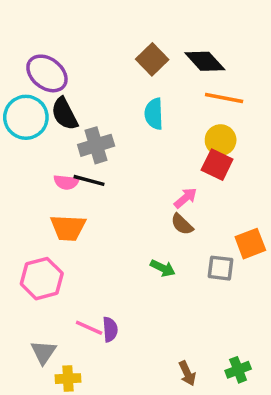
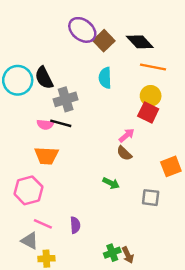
purple ellipse: (47, 73) -> (82, 30), moved
gray square: (221, 268) -> (151, 198), moved
pink line: (89, 328) -> (43, 224), moved
gray triangle: (43, 352) -> (30, 241), turned -36
green cross: (238, 370) -> (112, 253), moved

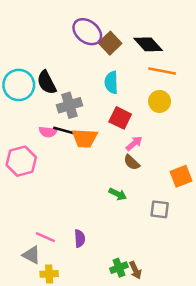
red square: (148, 113) -> (120, 118), moved
orange trapezoid: (46, 156) -> (85, 138), moved
pink hexagon: (28, 190) -> (21, 161), moved

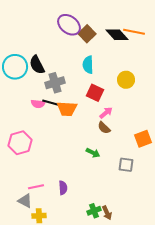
orange line: (162, 71) -> (134, 32), moved
pink hexagon: (21, 161) -> (20, 143), moved
pink line: (45, 237) -> (36, 187), turned -35

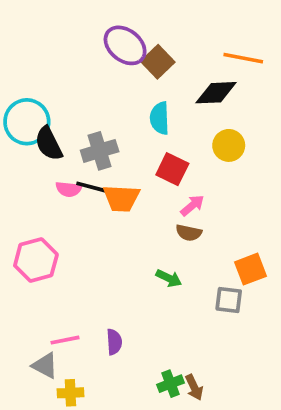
black diamond: (117, 35) -> (216, 93), moved, turned -50
black semicircle: (37, 65) -> (49, 144), moved
brown semicircle: (104, 128) -> (189, 233), turned -32
orange square: (143, 139) -> (251, 269), moved

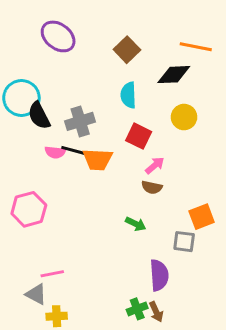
purple ellipse: (125, 45) -> (58, 36), moved
purple semicircle: (114, 342) -> (159, 275), moved, size x1.5

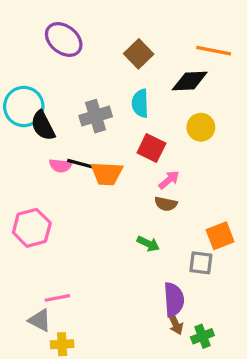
gray cross: (80, 121) -> (96, 116), moved
green cross: (137, 309) -> (202, 336), moved
brown arrow: (156, 312) -> (175, 323), moved

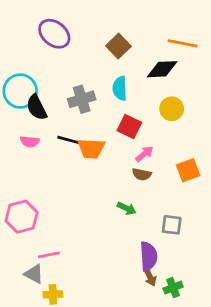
pink semicircle: (60, 166) -> (30, 142), moved
pink hexagon: (32, 228) -> (22, 217), moved
orange square: (220, 236) -> (188, 170), moved

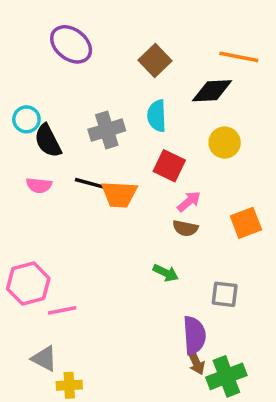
cyan circle: (20, 91) -> (26, 119), size x0.6
pink line: (49, 255) -> (62, 310), moved
green cross: (173, 288) -> (226, 376), size x1.5

